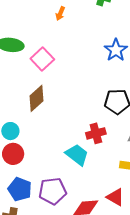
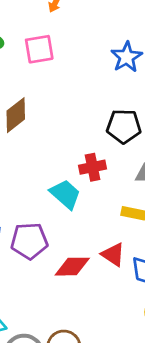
pink square: (42, 59) -> (39, 49), moved, turned 30

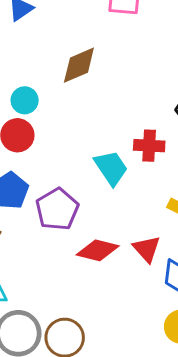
purple pentagon: (29, 241) -> (57, 209), turned 30

